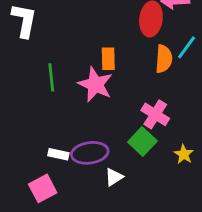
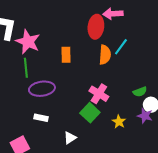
pink star: (95, 84) -> (28, 42), moved
purple ellipse: (90, 153) -> (42, 89), moved
white rectangle: (58, 154) -> (41, 118), moved

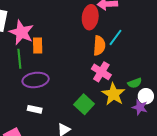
orange rectangle: (66, 55) -> (38, 46), moved
pink cross: (99, 94) -> (101, 72), moved
yellow star: (119, 122) -> (113, 94), moved, size x1.6

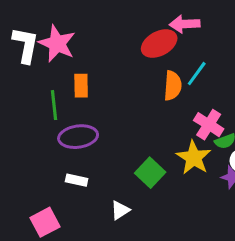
red ellipse: (90, 17) -> (159, 44), turned 55
pink star: (21, 32) -> (57, 44), moved
pink cross: (101, 72) -> (209, 125), moved

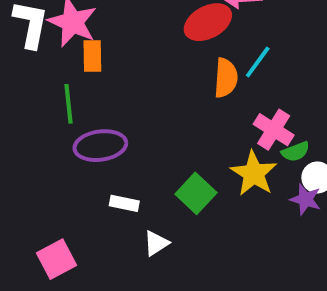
orange rectangle: (81, 86) -> (92, 56), moved
white rectangle: (77, 180) -> (124, 203), moved

